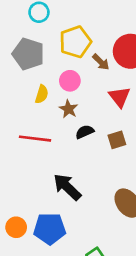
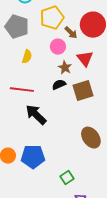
pink circle: (70, 81) -> (58, 47), moved
brown star: (69, 109) -> (65, 68), moved
brown square: (117, 140) -> (83, 91), size x1.5
black arrow: (67, 187) -> (36, 115), moved

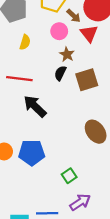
red triangle: (85, 59) -> (89, 33), moved
black semicircle: (59, 85) -> (60, 73), turned -40

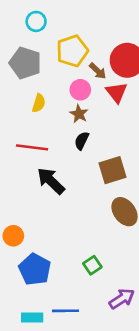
brown star: (67, 54) -> (79, 114), moved
brown square: (87, 80) -> (112, 170), moved
blue pentagon: (32, 153) -> (35, 269), moved, turned 30
purple arrow: (80, 202) -> (122, 299), moved

